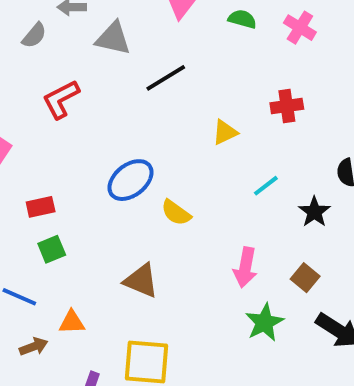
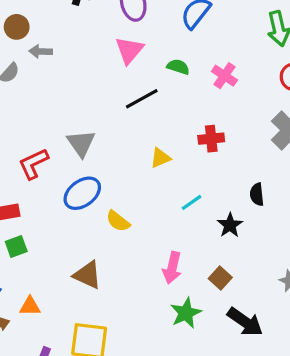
gray triangle: (113, 38) -> (81, 143), moved, turned 40
black line: (166, 78) -> (142, 99), moved
red L-shape: (61, 99) -> (33, 164), moved

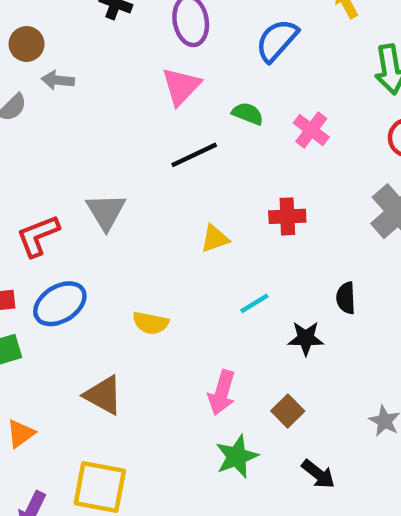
blue ellipse: (82, 193) -> (60, 304), moved
yellow semicircle: (118, 221) -> (150, 323), turned -30
black star: (230, 225) -> (306, 338), turned 30
orange triangle: (30, 306) -> (21, 434), turned -40
black arrow: (245, 322) -> (318, 474), size x0.7

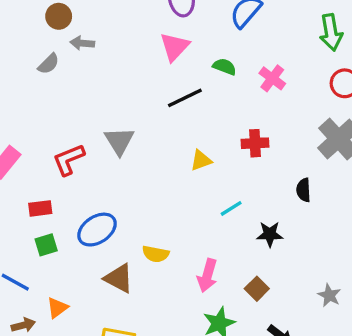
black semicircle: (346, 298) -> (304, 190), moved
blue ellipse: (60, 304) -> (97, 230), moved
yellow semicircle: (150, 323) -> (156, 254), moved

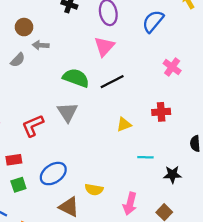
green semicircle: (225, 67) -> (76, 78), moved, size x1.6
cyan line: (231, 208) -> (145, 157), turned 35

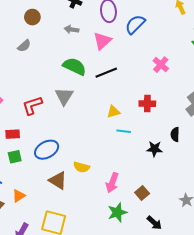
blue semicircle: (153, 21) -> (135, 24), moved
gray arrow: (41, 45) -> (71, 29), moved
cyan line: (145, 157) -> (124, 131), moved
black star: (172, 174) -> (154, 149), moved

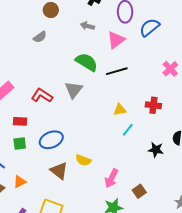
red L-shape: (32, 105) -> (42, 96), turned 45
cyan line: (124, 131) -> (128, 130), turned -64

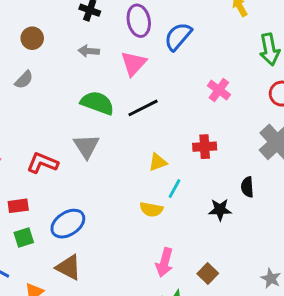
yellow semicircle: (83, 160) -> (151, 209), moved
brown triangle: (59, 171) -> (69, 267), moved

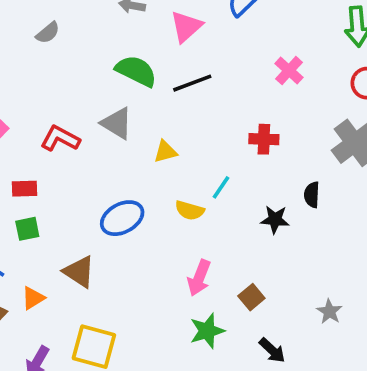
gray triangle: (86, 146) -> (117, 123), turned -32
yellow triangle: (158, 162) -> (165, 152), moved
blue ellipse: (68, 224) -> (122, 218), moved

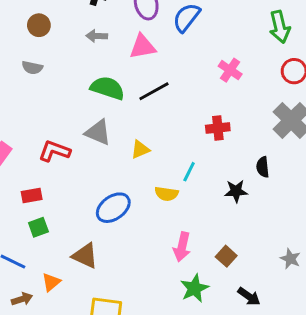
pink triangle: (186, 27) -> (143, 47), turned 40
gray semicircle: (48, 33) -> (32, 68), turned 60

